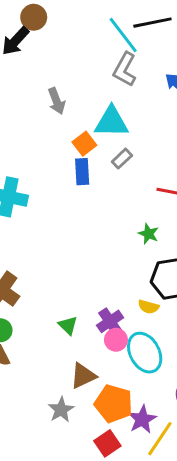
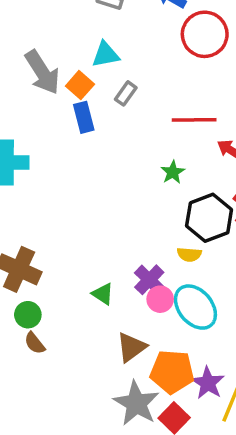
gray arrow: (57, 101) -> (42, 72), moved, size x1.5
cyan triangle: (111, 122) -> (106, 55), size x0.7
green star: (148, 234) -> (173, 172), turned 30
gray star: (61, 410) -> (136, 403), moved, size x1.5

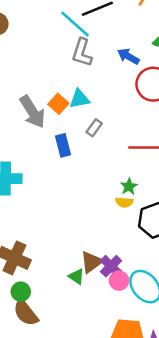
orange square: (80, 85) -> (58, 104), moved
yellow semicircle: (189, 254) -> (124, 202), moved
brown semicircle: (35, 343) -> (26, 313), size x1.6
brown triangle: (131, 347) -> (91, 262), moved

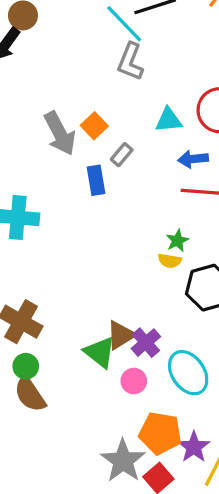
blue arrow: (128, 56) -> (193, 159), moved, turned -40
cyan triangle: (79, 99) -> (169, 120), moved
gray rectangle: (94, 128) -> (122, 155), moved
green triangle: (76, 276) -> (100, 352), size x1.5
pink circle: (119, 281) -> (134, 381), moved

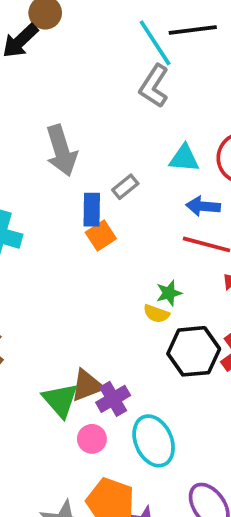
orange square: (94, 126) -> (101, 236), moved

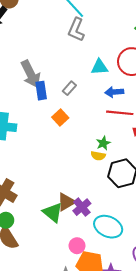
blue rectangle: (92, 210) -> (41, 91), moved
pink circle: (92, 439) -> (77, 246), moved
cyan ellipse: (154, 441) -> (108, 227), turned -32

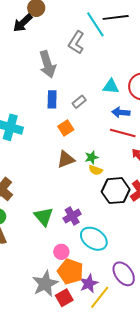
gray L-shape: (76, 30) -> (76, 43), moved
gray arrow: (31, 74) -> (48, 64), moved
green star: (103, 143) -> (92, 157), moved
brown triangle: (66, 202) -> (66, 159), moved

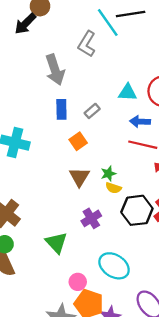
brown triangle: (66, 159) -> (79, 177), turned -36
purple cross: (72, 216) -> (91, 218), moved

